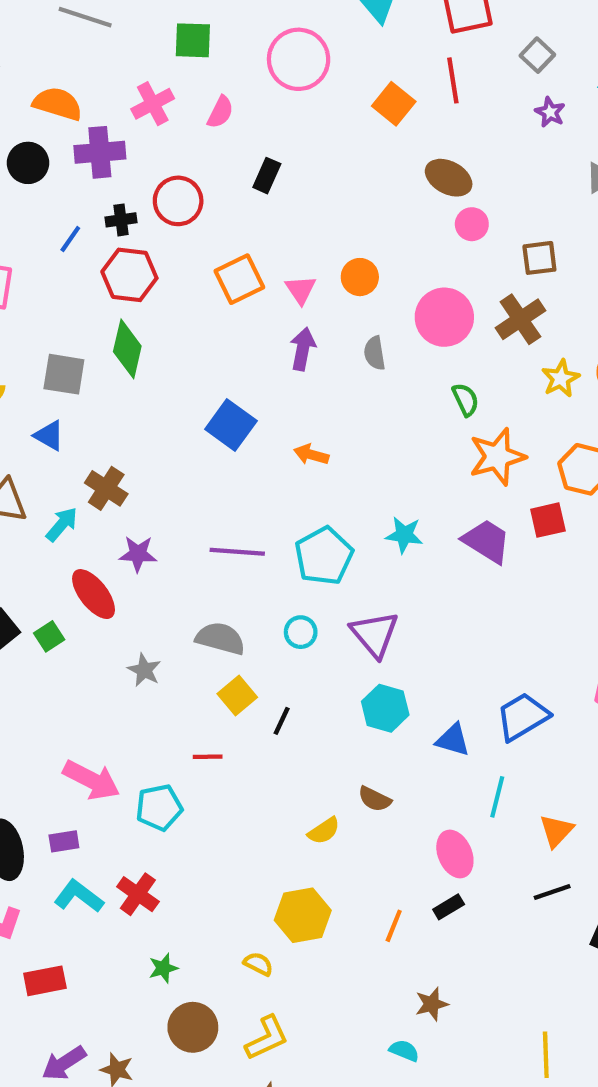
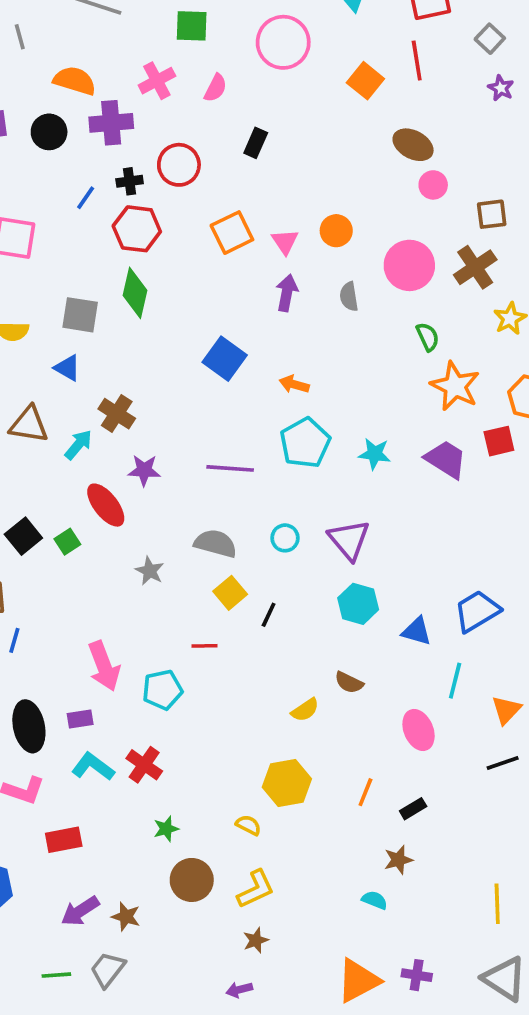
orange star: (497, 457) -> (455, 386), turned -30
cyan pentagon: (324, 556) -> (305, 443), moved
pink arrow: (91, 780) -> (104, 666), turned 42
black rectangle: (449, 907) -> (413, 809), moved

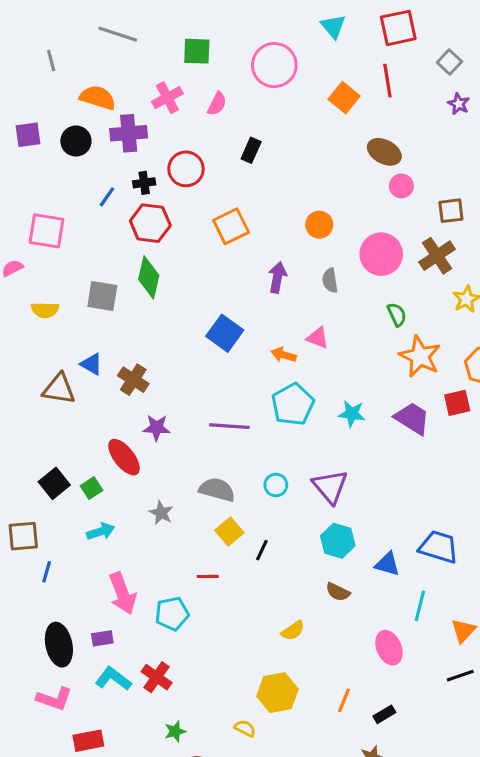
pink triangle: (285, 242) -> (318, 338), moved, turned -35
blue triangle: (67, 368) -> (91, 364), moved
cyan arrow: (78, 445) -> (101, 531), moved, turned 32
blue trapezoid: (477, 611) -> (439, 547), turned 48
brown semicircle: (349, 682) -> (338, 592), moved

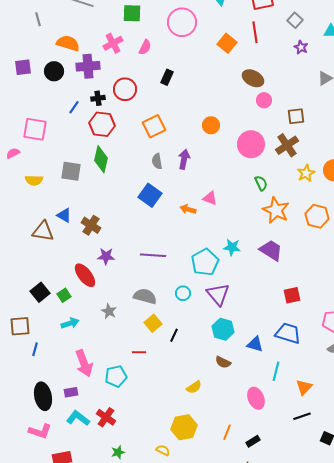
gray semicircle: (330, 280) -> (157, 161), moved
red square: (457, 403) -> (292, 295), moved
cyan pentagon: (293, 404) -> (205, 262), moved

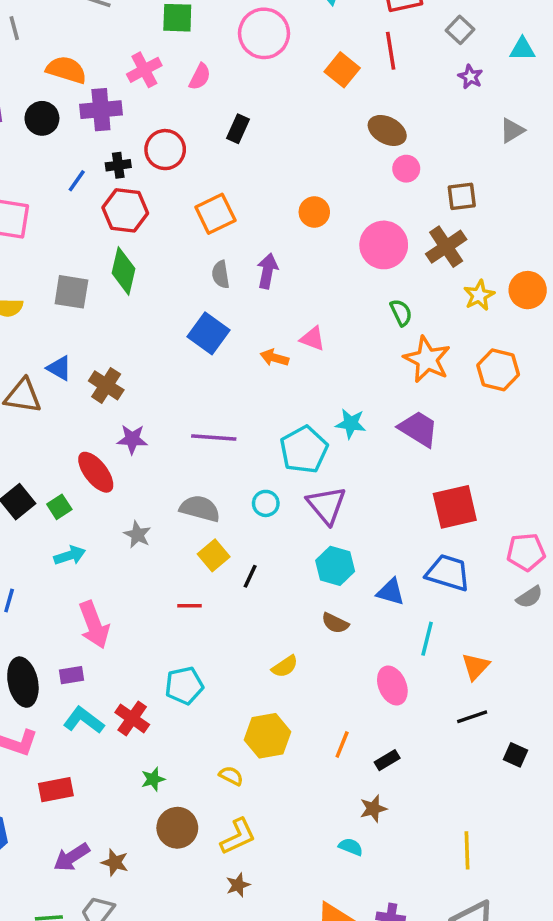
red square: (292, 295) -> (455, 507), size x1.5
cyan pentagon: (116, 376) -> (184, 686), moved

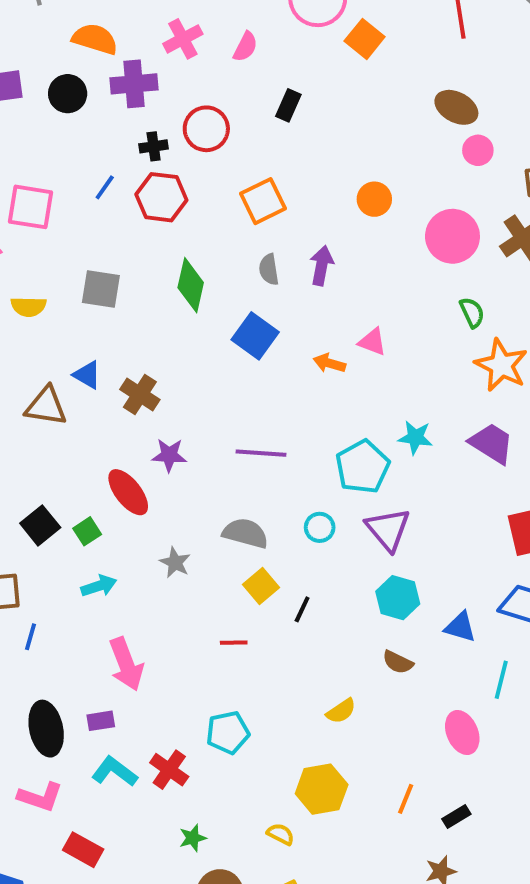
orange square: (342, 70) -> (365, 39), moved
blue line: (77, 181) -> (105, 187), moved
green diamond: (124, 271) -> (191, 285), moved
red rectangle: (56, 790) -> (83, 850), turned 40

